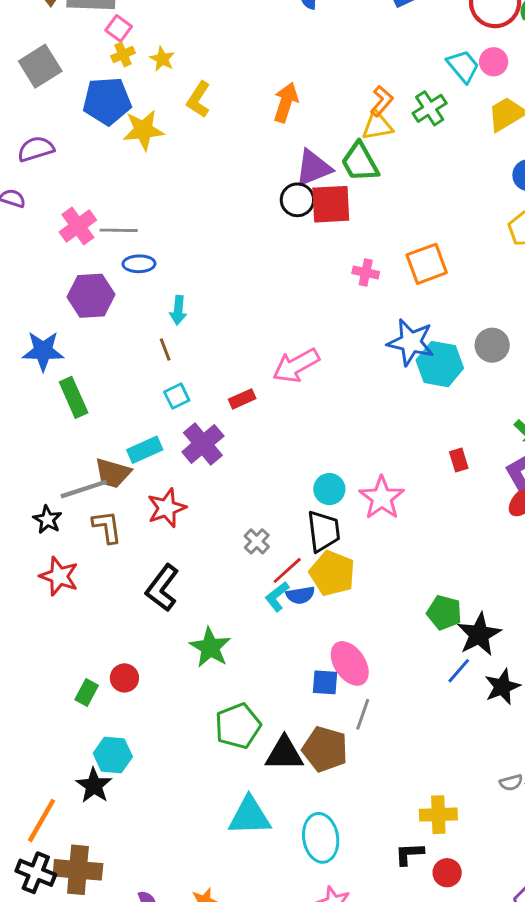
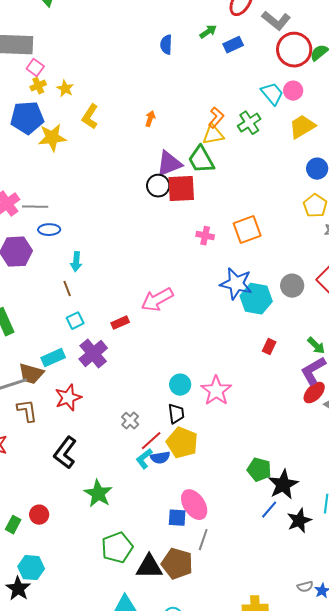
orange arrow: (286, 102) -> (150, 119), size x0.6
red rectangle: (459, 460) -> (269, 347), moved, turned 42
black trapezoid: (324, 531) -> (176, 414), size x0.7

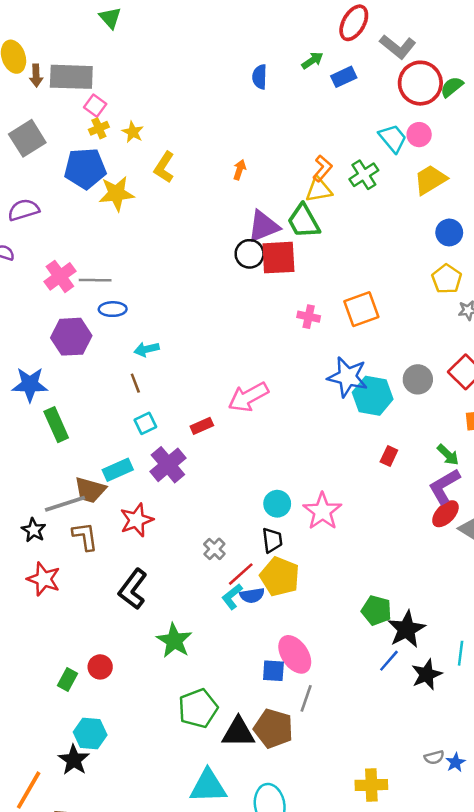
cyan arrow: (76, 262) -> (147, 349), turned 72

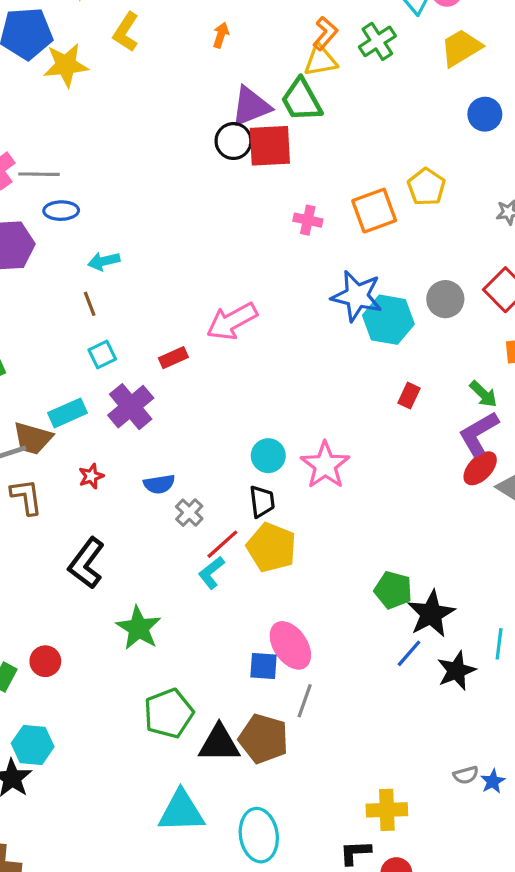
yellow pentagon: (447, 279) -> (426, 187), moved
red star: (137, 520) -> (91, 476), size x0.6
blue semicircle: (252, 595) -> (159, 484), moved

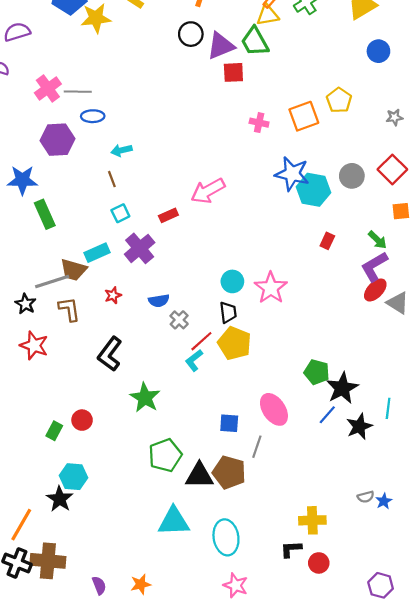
black circle: (233, 141) -> (191, 34), moved
red square: (270, 146) -> (233, 72), size x0.7
pink ellipse: (290, 645) -> (274, 409), moved

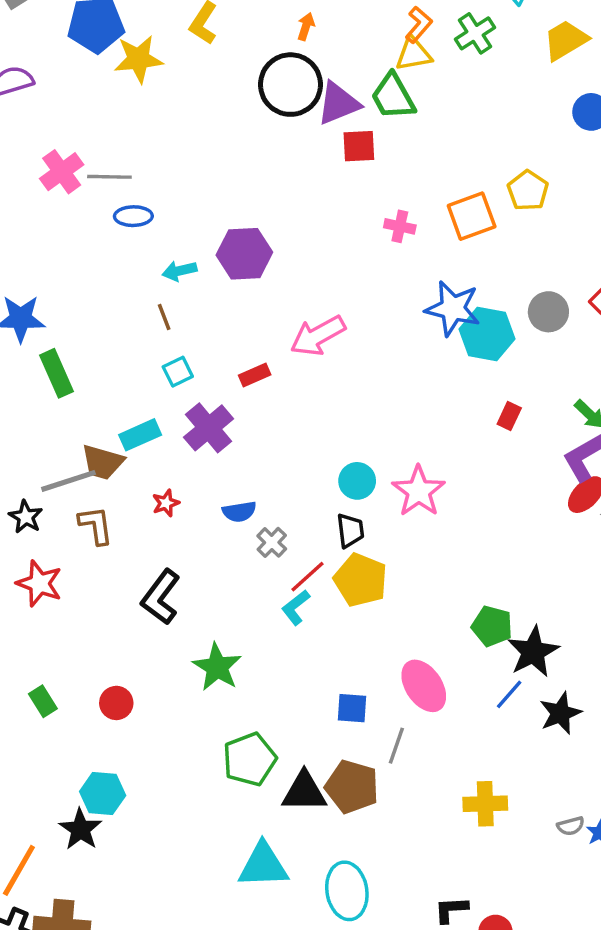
black circle: (191, 34) -> (291, 85), size x1.6
purple hexagon: (58, 140) -> (244, 254), moved
green rectangle: (54, 431) -> (43, 701), moved, turned -60
yellow cross: (312, 520) -> (485, 804), moved

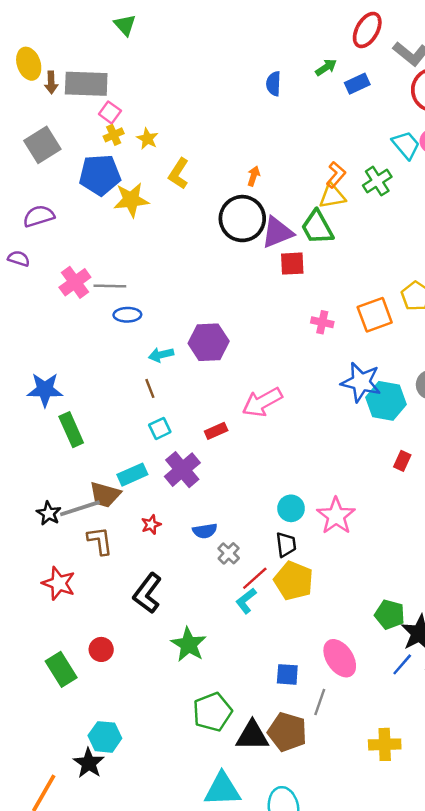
black star: (26, 517) -> (49, 513), moved
green rectangle: (43, 701) -> (61, 669), size x1.5
red circle: (116, 703) -> (101, 649), moved

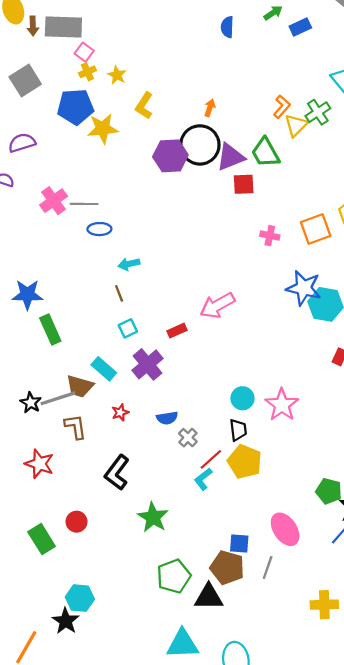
yellow triangle: (332, 196) -> (296, 125), moved, turned -35
purple hexagon: (209, 342) -> (170, 156), moved
cyan rectangle: (132, 475) -> (104, 369), turned 65
brown pentagon: (287, 732) -> (227, 568), moved

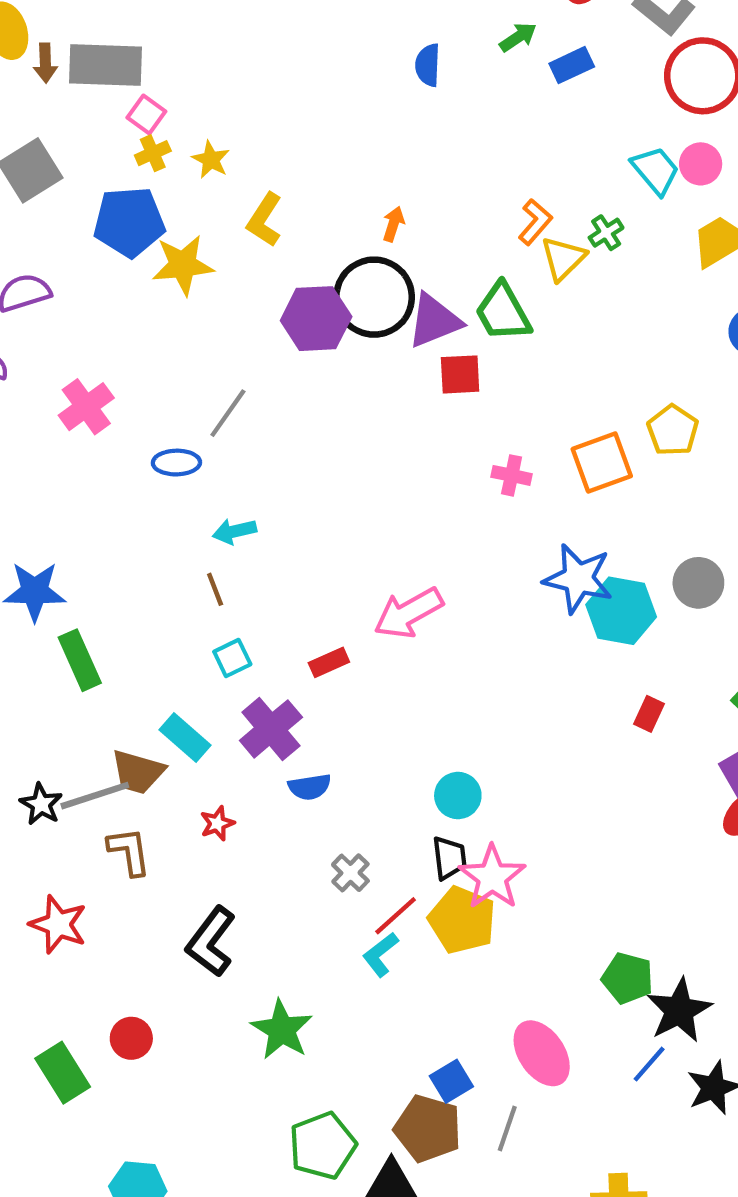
green cross: (318, 112) -> (606, 233), size x0.7
gray line: (84, 204) -> (228, 413), moved, turned -56
pink star: (282, 405) -> (492, 877), moved
blue semicircle: (167, 418) -> (310, 787), moved
blue square: (239, 543) -> (451, 1081), turned -35

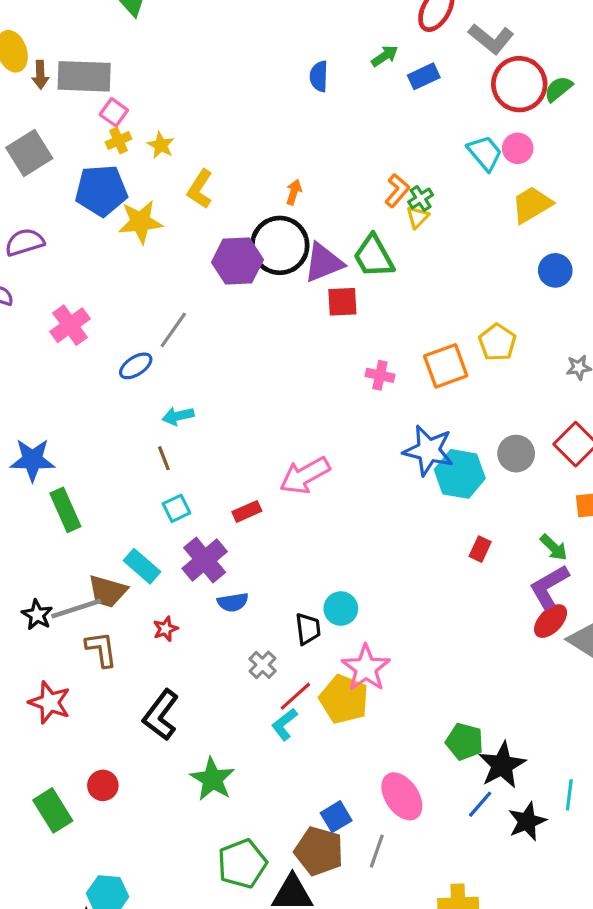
green cross: (606, 233) -> (421, 198), moved
yellow triangle: (563, 258) -> (417, 217), size x0.7
blue ellipse: (176, 463) -> (136, 366), turned -32
black trapezoid: (449, 858) -> (308, 629), moved

